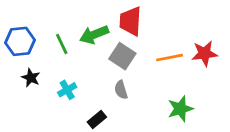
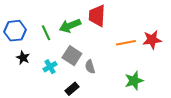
gray square: (122, 56) -> (72, 56), moved

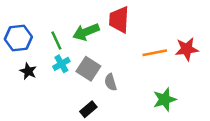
cyan cross: (50, 67) -> (61, 64), moved

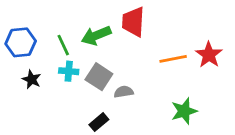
red star: (187, 49) -> (209, 55), turned -30
cyan cross: (61, 64) -> (69, 71), turned 35
gray semicircle: (111, 82) -> (124, 92), turned 98

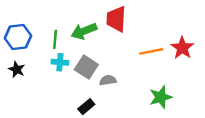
green line: (63, 45) -> (55, 39), turned 30
black star: (32, 79) -> (17, 69), moved

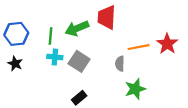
gray semicircle: (108, 80) -> (120, 64), moved, turned -80
green star: (161, 97) -> (135, 89), moved

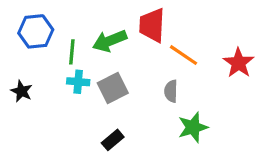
blue hexagon: (16, 34) -> (36, 31), moved
orange line: (139, 47) -> (183, 55), moved, turned 45
gray square: (79, 61) -> (113, 88), turned 30

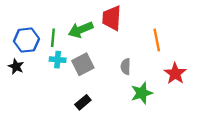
blue hexagon: (36, 31) -> (26, 40), moved
orange line: (183, 55) -> (157, 40), moved, turned 45
red star: (239, 63) -> (175, 73), moved

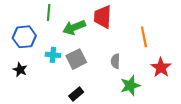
green line: (53, 38) -> (49, 13), moved
black star: (16, 67) -> (20, 70), moved

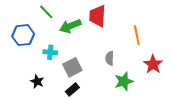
green line: (49, 13) -> (46, 12), turned -49
gray square: (76, 59) -> (72, 67), moved
black star: (20, 70) -> (37, 81), moved

